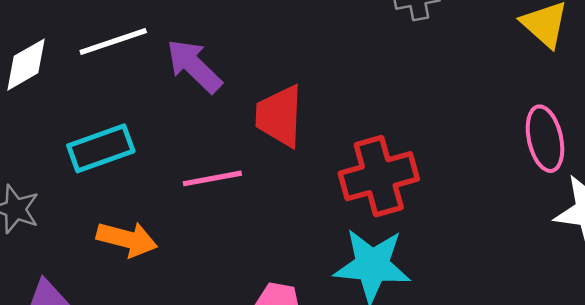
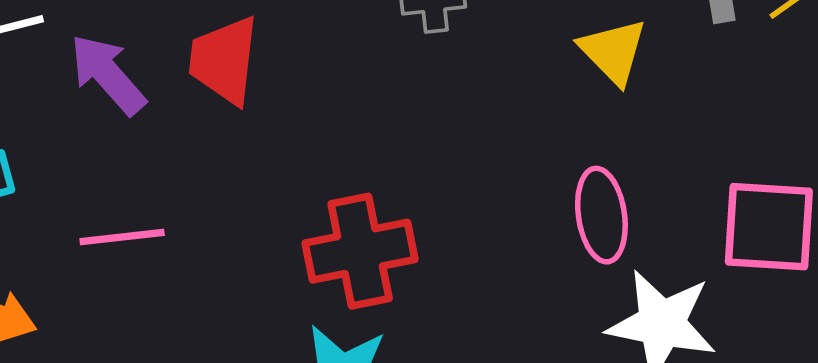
red trapezoid: (279, 116) -> (224, 60), moved

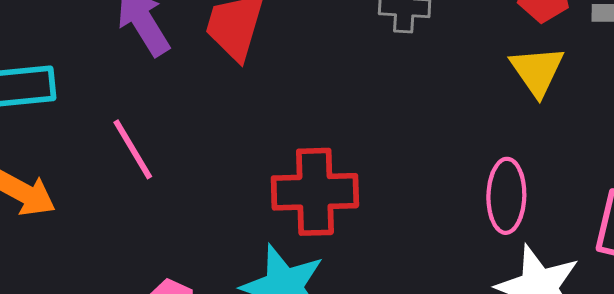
pink line: (122, 237) -> (133, 149), turned 56

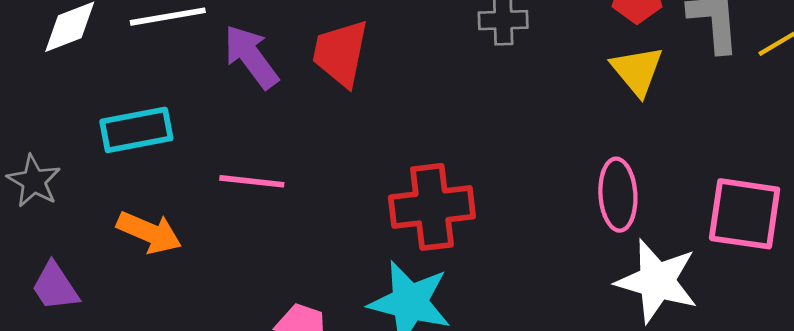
pink line: (133, 149) -> (252, 181), turned -48

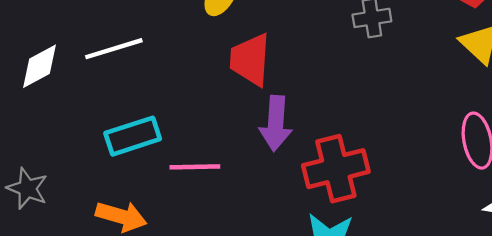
purple arrow: (251, 57) -> (276, 123), moved, turned -132
cyan rectangle: (136, 130) -> (133, 136), moved

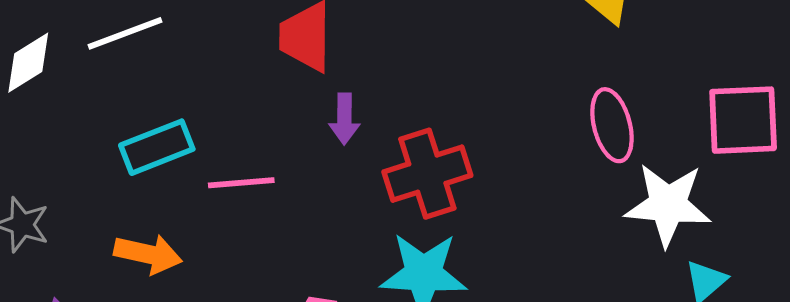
purple arrow: (276, 123) -> (344, 119), size x0.7

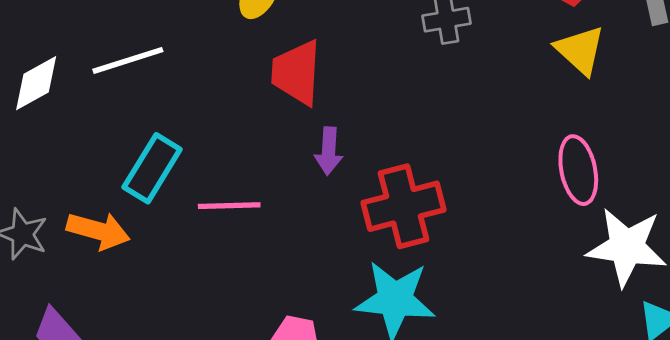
cyan rectangle: (157, 147) -> (152, 168), turned -40
orange arrow: (148, 254) -> (98, 231), moved

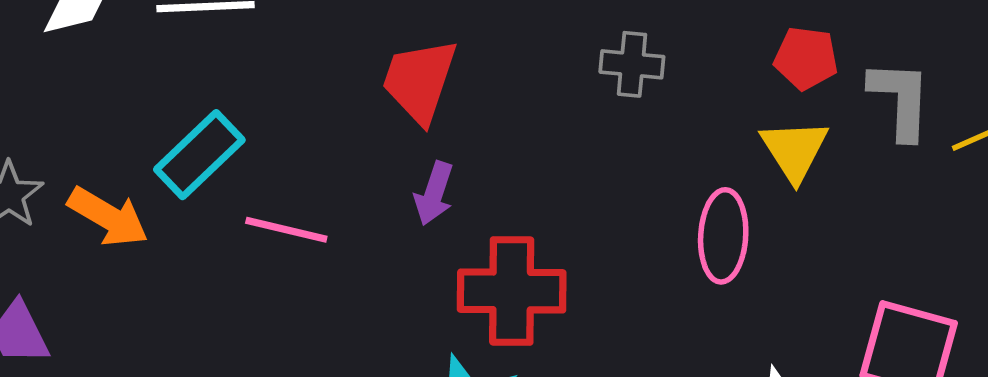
pink ellipse: (578, 170) -> (723, 236), moved

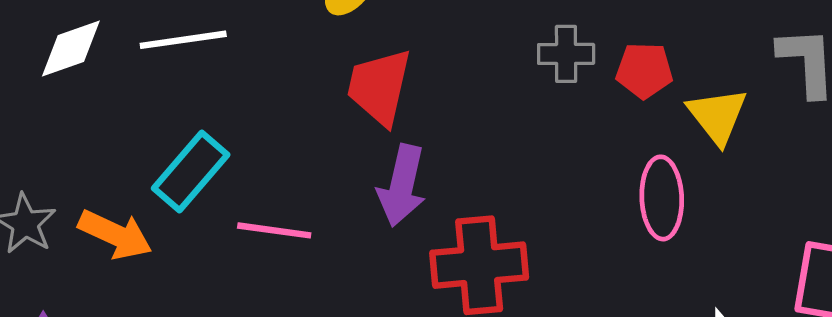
red pentagon: (806, 58) -> (644, 70), moved
purple arrow: (434, 193) -> (402, 186), size x1.4

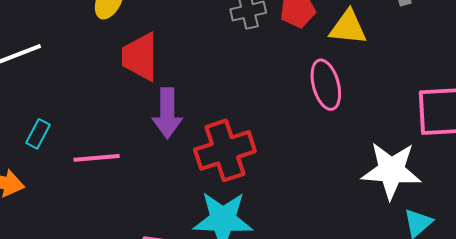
yellow triangle: (717, 116) -> (348, 27), turned -33
cyan rectangle: (191, 171) -> (38, 134), size x0.6

